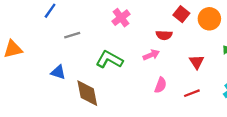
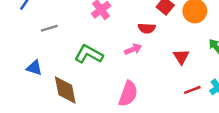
pink semicircle: (161, 85) -> (128, 94), moved, size x1.5
red line: (192, 93) -> (192, 90), moved

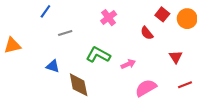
red semicircle: (147, 28) -> (147, 33), turned 48
pink arrow: (133, 49) -> (128, 64), moved
pink semicircle: (128, 94) -> (146, 88), moved, turned -140

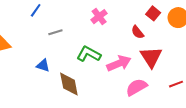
red triangle: (176, 57) -> (151, 57), moved, size x1.6
pink arrow: (128, 64) -> (119, 63), size x1.6

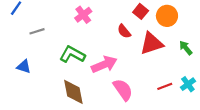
red triangle: (151, 57) -> (152, 43), moved, turned 45
brown diamond: (69, 84) -> (73, 92), moved
pink semicircle: (136, 87) -> (123, 90), turned 85

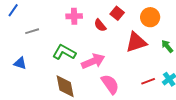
red square: (141, 11) -> (117, 13), moved
pink cross: (83, 15) -> (74, 16), turned 35
red semicircle: (124, 31) -> (100, 25), moved

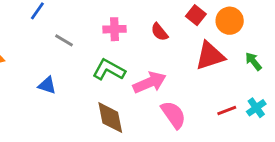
red square: (117, 13) -> (196, 15), moved
pink cross: (74, 16) -> (115, 29), moved
gray line: (32, 31) -> (64, 40), turned 48

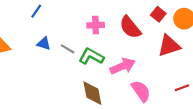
red semicircle: (159, 32) -> (130, 27), size x1.6
gray line: (64, 40) -> (68, 49), moved
blue triangle: (47, 85) -> (44, 43), moved

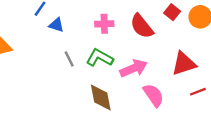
blue triangle: (44, 43) -> (56, 25), moved
red triangle: (169, 46) -> (184, 64), moved
gray line: (68, 49) -> (69, 59), moved, turned 32

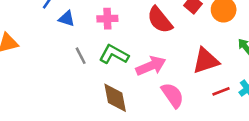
pink cross: (104, 24) -> (107, 19), moved

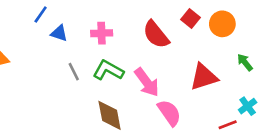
pink arrow: (151, 66) -> (147, 82), turned 76
red line: (221, 91) -> (228, 125), moved

